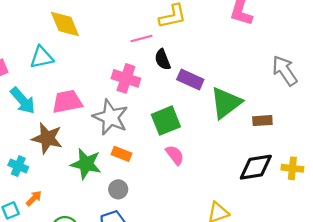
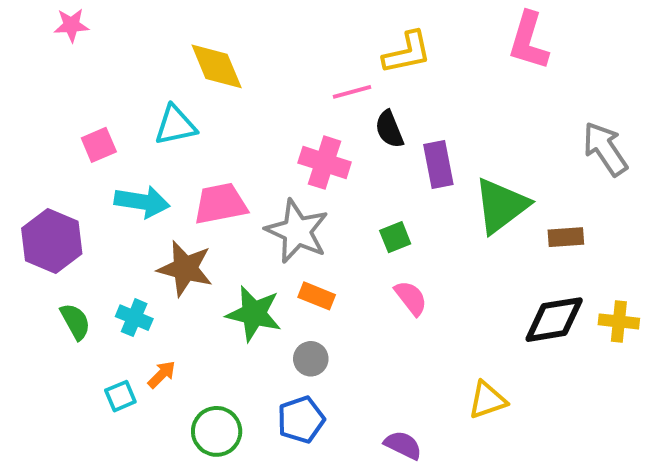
purple rectangle: (190, 80) -> (438, 164), turned 55
cyan arrow: (23, 101) -> (142, 202), turned -40
green square: (166, 121) -> (395, 237), size x0.6

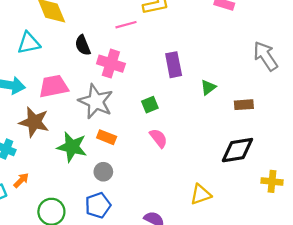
black semicircle: (389, 129) -> (83, 45), moved
green triangle: (501, 206) -> (208, 87), size x0.5
yellow cross: (619, 321) -> (272, 181), moved

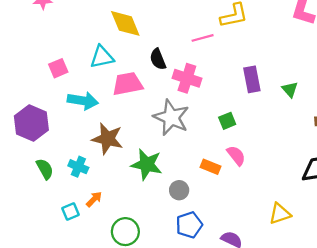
pink trapezoid: (54, 86) -> (128, 84), moved
green triangle: (208, 87) -> (290, 89), moved, turned -35
orange rectangle: (107, 137) -> (210, 167), moved
blue pentagon: (98, 205) -> (189, 225), moved

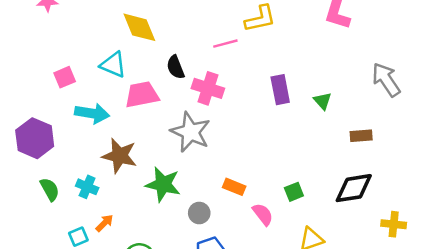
cyan triangle: (102, 57) -> (113, 65), turned 35
green square: (227, 121) -> (294, 192), moved
pink semicircle: (236, 155) -> (263, 214), moved

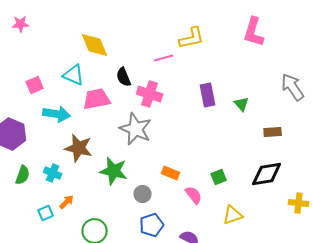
green semicircle: (50, 189) -> (23, 175), turned 48

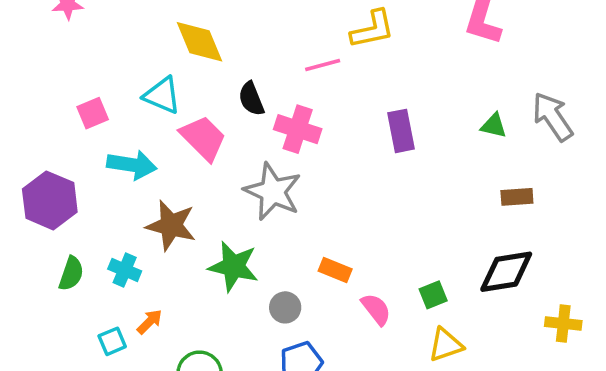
pink trapezoid: (97, 99) -> (203, 138), turned 56
green triangle: (242, 104) -> (494, 126), moved, turned -35
green square: (219, 177) -> (433, 295), moved

